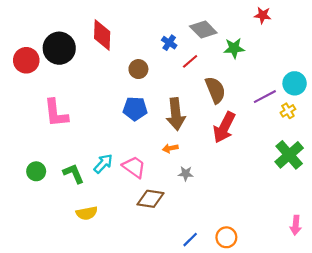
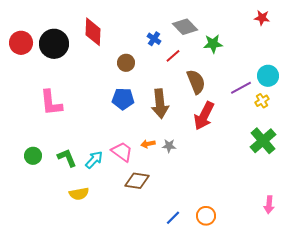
red star: (263, 15) -> (262, 18), moved
red circle: (26, 60) -> (21, 43), moved
orange arrow: (170, 148) -> (148, 144), moved
cyan arrow: (103, 164) -> (94, 160), moved
gray star: (186, 174) -> (169, 146), moved

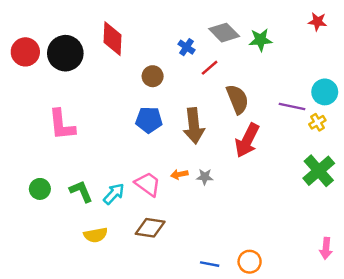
green star: (213, 44) -> (260, 40), moved
purple line: (241, 88) -> (292, 106), turned 40
brown diamond: (137, 181) -> (150, 228), moved
blue line: (173, 218) -> (210, 264), turned 56

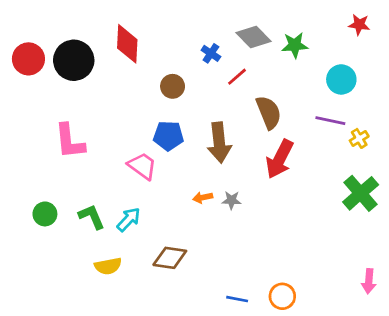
cyan circle: (325, 92) -> (341, 79), moved
pink trapezoid: (148, 184) -> (142, 166), moved

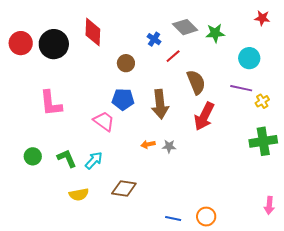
green cross: (361, 193) -> (263, 141), turned 32

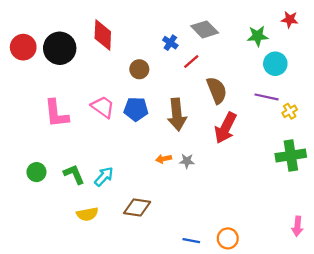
green star: (215, 33) -> (258, 36), moved
pink trapezoid: (104, 121) -> (103, 107), moved

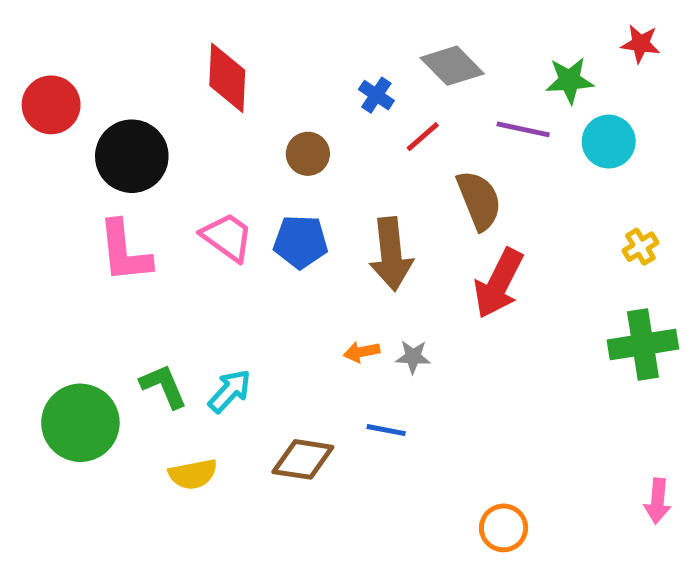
black circle: (60, 48) -> (132, 156), moved
purple line: (266, 97) -> (523, 129), moved
green circle: (36, 172) -> (80, 423), moved, size x1.8
blue line: (191, 241) -> (386, 430), moved

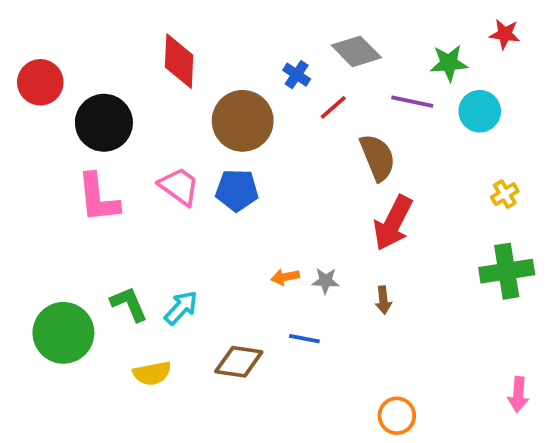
brown circle: (308, 154) -> (243, 121), size x1.8
brown arrow: (391, 254) -> (383, 300), moved, size x0.5

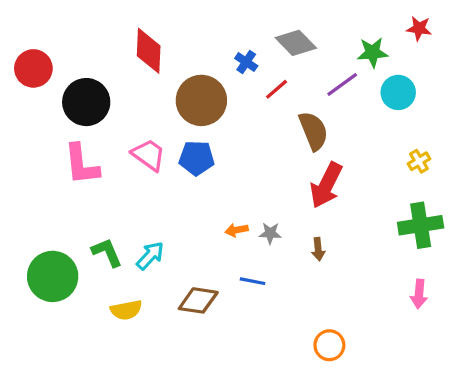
purple line: (412, 102) -> (342, 84), turned -48
pink arrow: (518, 395) -> (419, 294), moved

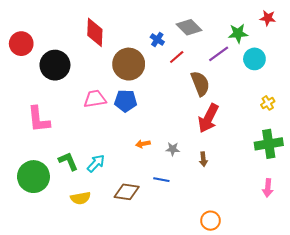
pink trapezoid: (149, 155) -> (95, 99), turned -45
pink L-shape: (81, 164) -> (39, 119), moved
orange arrow: (237, 230) -> (143, 144), moved

